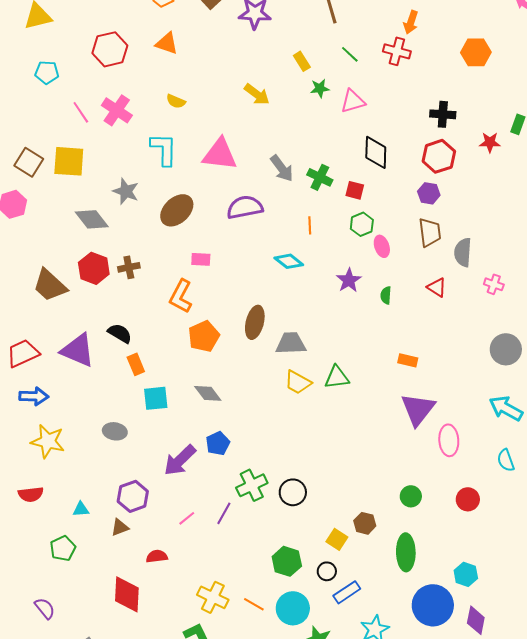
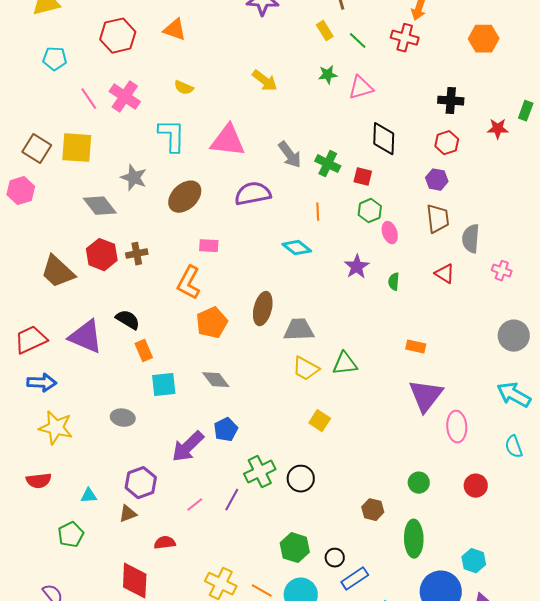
yellow rectangle: (302, 61) -> (325, 31), moved
red hexagon: (439, 156) -> (447, 143), size x0.7
yellow square: (337, 539) -> (320, 421), moved

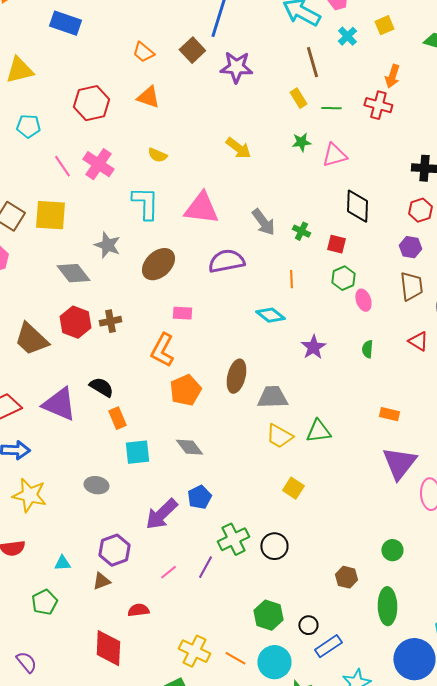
green line: (358, 41) -> (331, 108), turned -42
green cross: (328, 164) -> (301, 231), size x0.7
purple star: (357, 267) -> (313, 347), moved

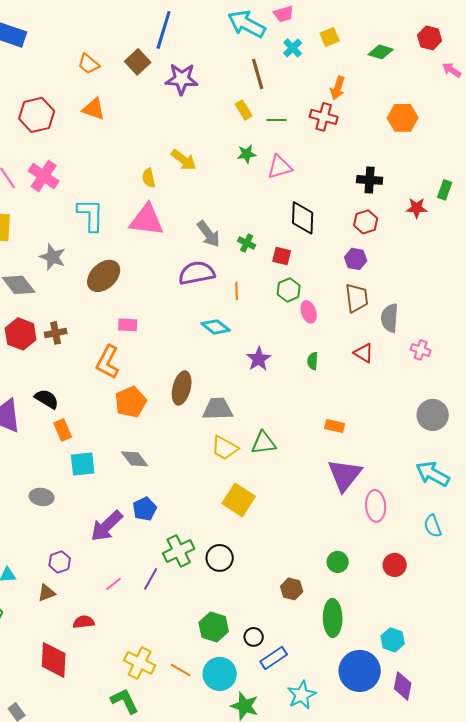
yellow semicircle: (157, 155) -> (149, 178), moved, turned 54
purple semicircle: (226, 261) -> (197, 273), moved
yellow square: (293, 488) -> (239, 500), size x1.5
purple hexagon: (114, 550) -> (60, 562), size x0.7

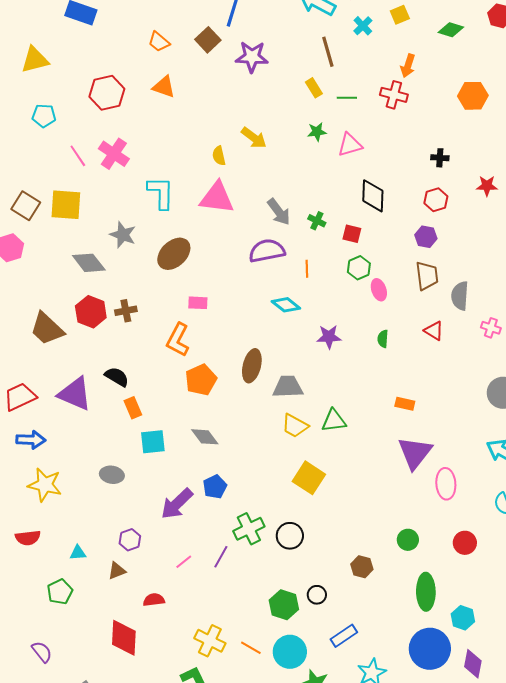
black cross: (370, 180) -> (440, 158), size x0.7
purple star: (259, 359) -> (329, 337), turned 30
green ellipse: (333, 618) -> (426, 592), moved
black circle: (254, 637) -> (317, 595), moved

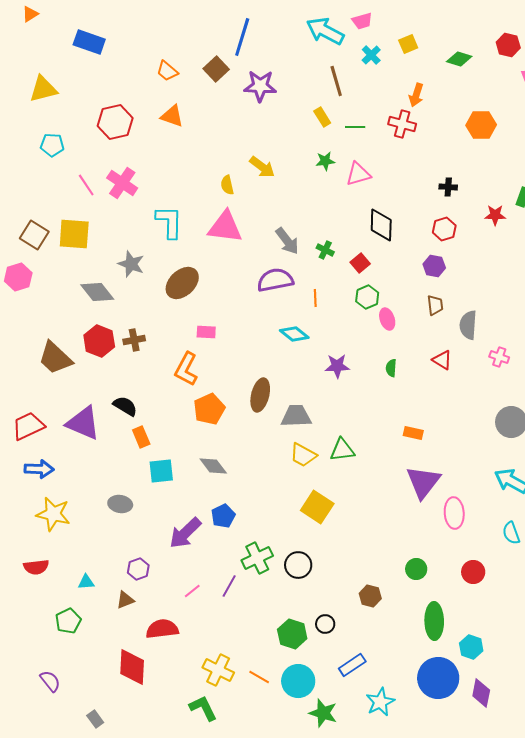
red square: (352, 234) -> (360, 263), turned 36
brown trapezoid: (427, 276) -> (435, 305), size x0.7
red semicircle: (154, 600) -> (162, 629), size x1.5

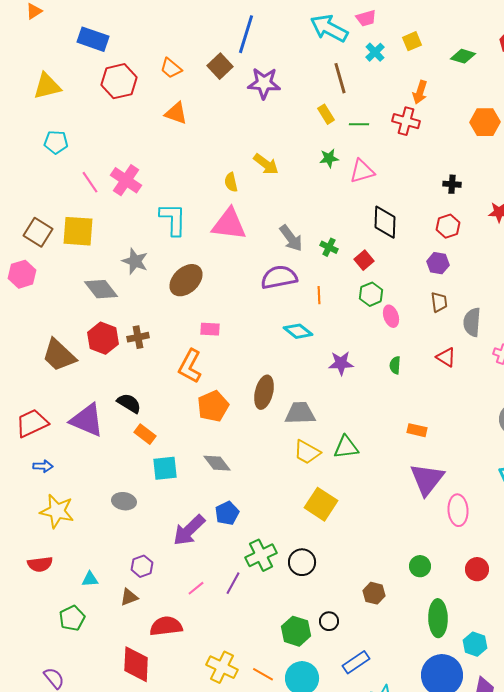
red hexagon: (115, 122) -> (119, 81), moved
orange rectangle: (141, 437) -> (145, 434), turned -30
blue arrow: (39, 469) -> (43, 466), size x0.7

